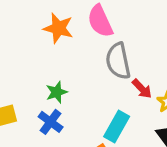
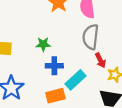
blue cross: (51, 122) -> (54, 66), moved, turned 35

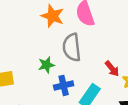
gray semicircle: (91, 37) -> (72, 47), moved

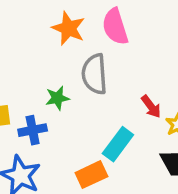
blue cross: (64, 85) -> (33, 130), moved

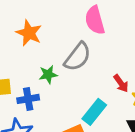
orange star: (68, 28) -> (29, 33), moved
gray semicircle: (94, 74) -> (78, 57), turned -140

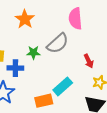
red arrow: (121, 83) -> (89, 61), moved

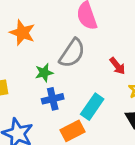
blue cross: (15, 68) -> (53, 99), moved

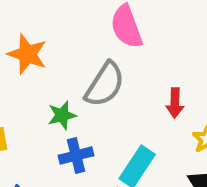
red arrow: (117, 66) -> (175, 103), turned 42

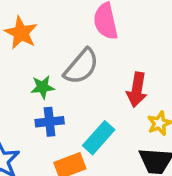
red arrow: (175, 103) -> (137, 90), size x1.4

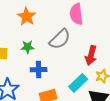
green star: (43, 87) -> (28, 47), moved
cyan rectangle: (99, 138) -> (78, 83), moved

